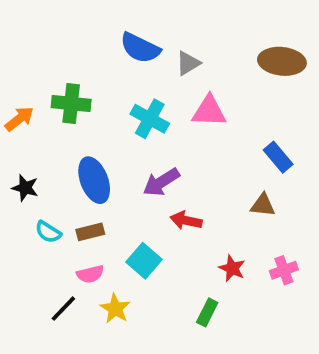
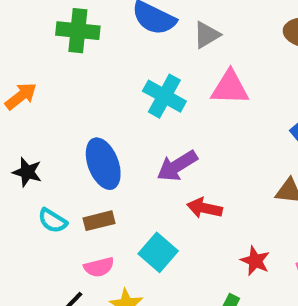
green cross: (71, 103) -> (78, 31), moved

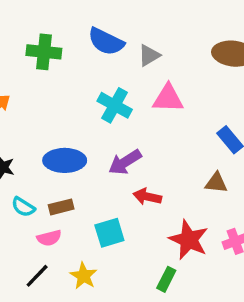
blue ellipse: (103, 164) -> (65, 160), turned -69
cyan square: (158, 252) -> (109, 233), turned 32
red star: (255, 261) -> (189, 240), size x1.6
pink semicircle: (99, 267) -> (49, 238), moved

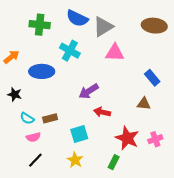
gray triangle: (149, 55) -> (103, 27), size x1.5
cyan cross: (115, 105) -> (70, 51), moved
blue ellipse: (65, 160) -> (42, 71), moved
pink semicircle: (49, 238) -> (33, 137), moved
yellow star: (84, 276) -> (75, 160), moved

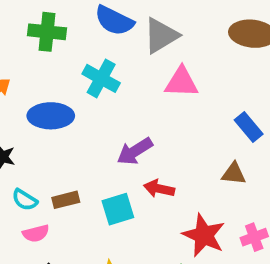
cyan square: (79, 134) -> (118, 209), moved

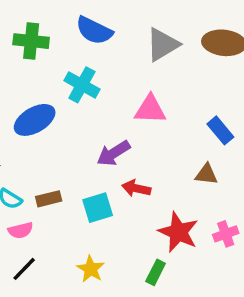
gray triangle: (161, 36) -> (163, 45), moved
pink triangle: (181, 82) -> (150, 109), moved
blue ellipse: (51, 116) -> (35, 120), turned -30

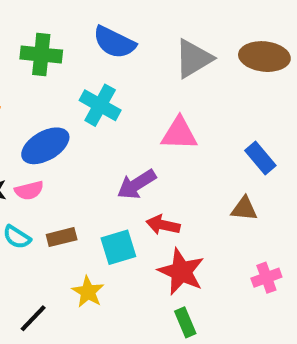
pink semicircle: (21, 230) -> (29, 190), moved
red star: (178, 232) -> (181, 272), moved
yellow star: (91, 269) -> (88, 292), moved
green rectangle: (156, 272) -> (185, 322), turned -50

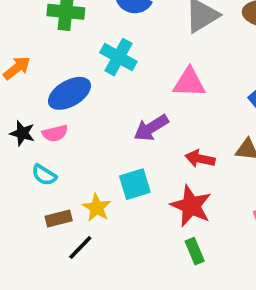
red arrow: (163, 225) -> (200, 159), moved
brown rectangle: (62, 237) -> (59, 219), moved
yellow star: (88, 292) -> (97, 208), moved
black line: (33, 318) -> (80, 248), moved

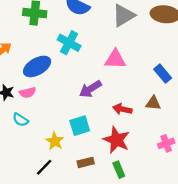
brown rectangle: (59, 219) -> (86, 162), moved

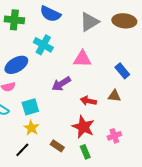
cyan square: (80, 126) -> (30, 107), moved
pink cross: (166, 143) -> (114, 136), moved
brown rectangle: (86, 162) -> (57, 146), turned 48

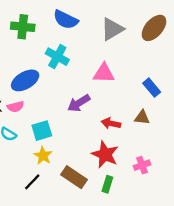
brown ellipse: (124, 21) -> (154, 28), turned -55
brown rectangle: (57, 146) -> (74, 177), size x1.5
green rectangle: (85, 152) -> (107, 184), turned 40

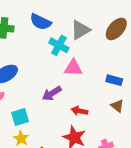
cyan cross: (57, 57) -> (59, 45), moved
blue rectangle: (152, 88) -> (114, 80), turned -35
brown triangle: (142, 117) -> (117, 106), moved, turned 32

